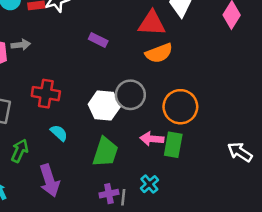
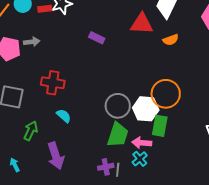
orange semicircle: (159, 53) -> (171, 40), moved, size x0.7
gray circle: (130, 95) -> (118, 106), moved
white hexagon: (104, 105) -> (146, 109), moved
pink arrow: (152, 139) -> (142, 143), moved
green trapezoid: (105, 152) -> (118, 135), moved

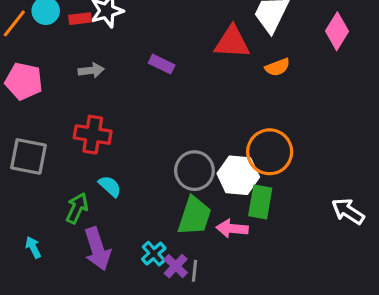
gray arrow: (32, 42) -> (91, 70), moved
green arrow: (31, 131) -> (77, 208), moved
cyan cross: (140, 159) -> (154, 254), moved
cyan arrow: (15, 165) -> (33, 247), moved
purple cross: (106, 167) -> (176, 266), turned -35

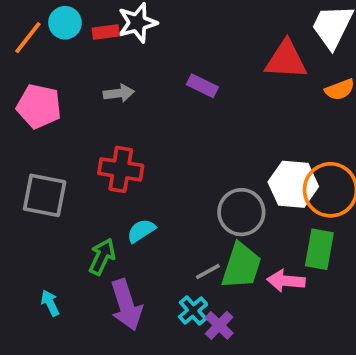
white hexagon: (238, 175) -> (293, 184), moved
cyan semicircle: (110, 186) -> (141, 231), turned -75
gray line: (194, 271) -> (208, 271), moved, turned 55

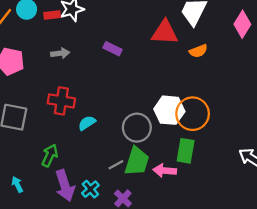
cyan semicircle: (141, 231) -> (87, 123), moved
cyan cross: (193, 310) -> (90, 189), moved

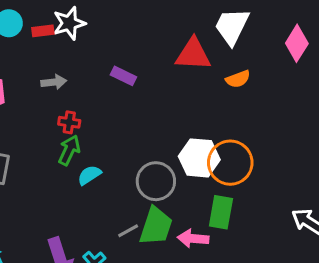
red cross: (61, 101) -> (69, 122), moved, size x0.6
green arrow: (50, 155) -> (69, 150), moved

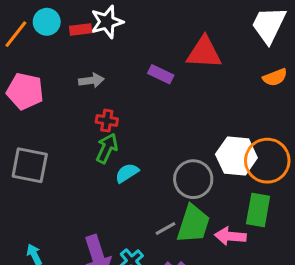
red triangle: (193, 54) -> (204, 53), moved

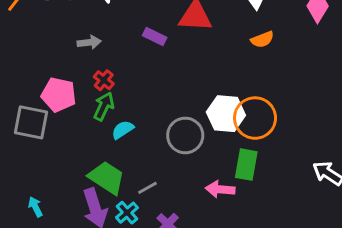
pink pentagon: (25, 91) -> (59, 95), moved
red cross: (107, 121) -> (104, 80), turned 30
green trapezoid: (193, 224) -> (107, 178), moved, turned -75
gray line: (165, 229) -> (147, 188), moved

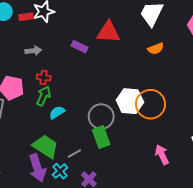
red cross: (104, 80) -> (44, 77), turned -32
green rectangle: (246, 165) -> (101, 137), moved, turned -30
pink arrow: (220, 189) -> (162, 155), moved, turned 60

